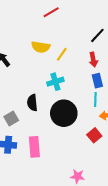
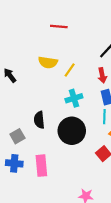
red line: (51, 12) -> (59, 27), turned 35
cyan cross: (55, 82) -> (74, 98), moved

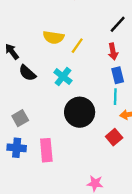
cyan cross: (74, 98) -> (63, 77), moved, turned -35
black semicircle: (39, 120) -> (27, 73), moved, turned -42

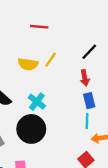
yellow line: (77, 46) -> (51, 60), moved
black circle: (80, 112) -> (31, 129), moved

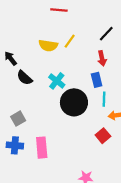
blue rectangle: (89, 101) -> (97, 80), moved
black circle: (31, 129) -> (74, 102), moved

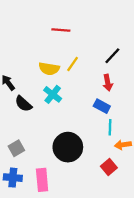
blue rectangle: (97, 80) -> (102, 106), turned -48
cyan cross: (57, 81) -> (53, 94), moved
black circle: (74, 102) -> (68, 147), moved

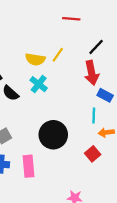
red line: (61, 30) -> (71, 19), moved
red arrow: (108, 83) -> (92, 73), size x1.5
blue rectangle: (102, 106) -> (105, 95), moved

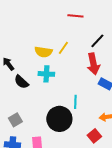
cyan cross: (39, 84) -> (46, 74), turned -35
cyan line: (94, 116) -> (75, 102), moved

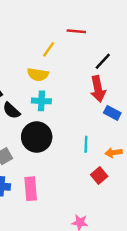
yellow line: (63, 48) -> (49, 49), moved
cyan line: (75, 102) -> (86, 144), moved
black circle: (59, 119) -> (37, 137), moved

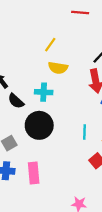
red line: (76, 31) -> (80, 12), moved
yellow semicircle: (38, 75) -> (58, 68), moved

